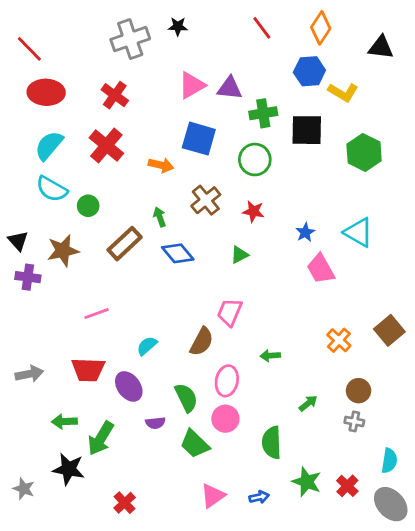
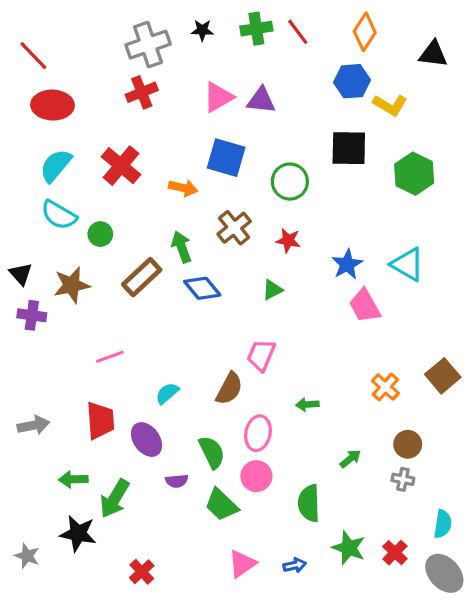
red cross: (115, 95) -> (142, 92), moved, turned 32
green cross: (263, 113) -> (256, 29), moved
green arrow: (160, 217) -> (182, 247), size x1.4
blue star: (305, 232) -> (347, 264), size x1.4
red trapezoid: (88, 370) -> (100, 420), turned -96

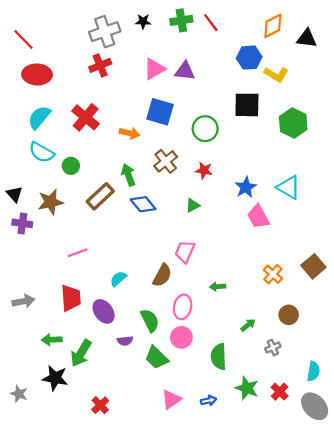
orange diamond: (365, 32) -> (273, 26), moved, turned 30
gray cross: (403, 479) -> (273, 348), moved, turned -35

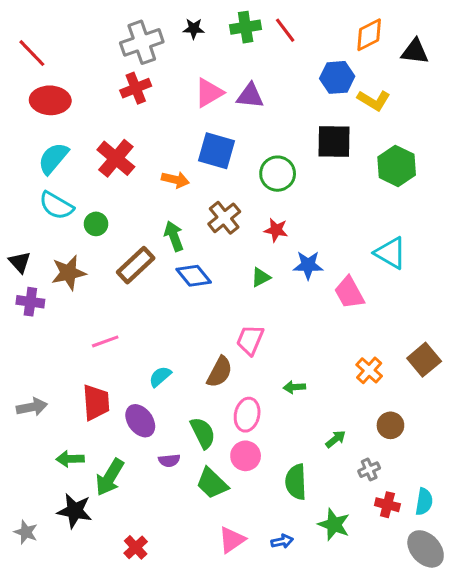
blue star: (246, 187) -> (308, 265), moved, turned 30
red cross: (280, 392) -> (387, 505), moved, turned -30

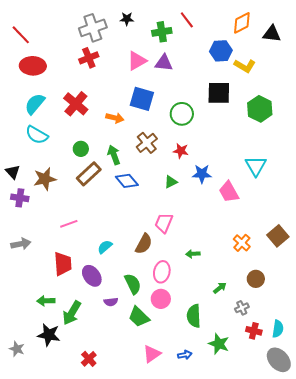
green cross: (246, 27) -> (162, 32), moved
green circle: (96, 224) -> (81, 149), moved
cyan triangle: (390, 253) -> (256, 166), turned 30
gray arrow: (32, 407) -> (21, 244), moved

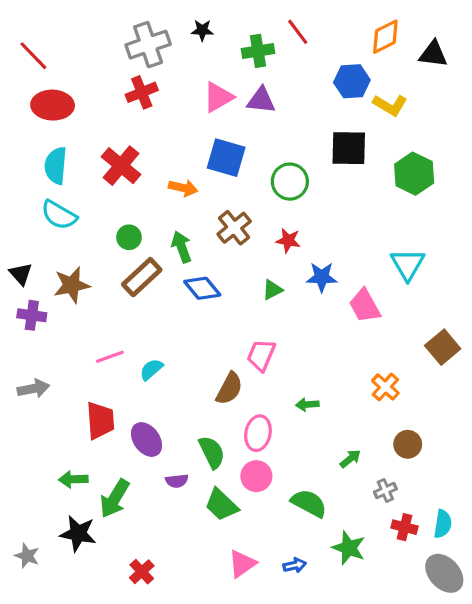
cyan semicircle: (35, 104) -> (56, 166), turned -35
brown square: (278, 236) -> (443, 347), moved
cyan semicircle: (105, 247) -> (151, 369), moved
green semicircle: (194, 316) -> (309, 503), turned 120

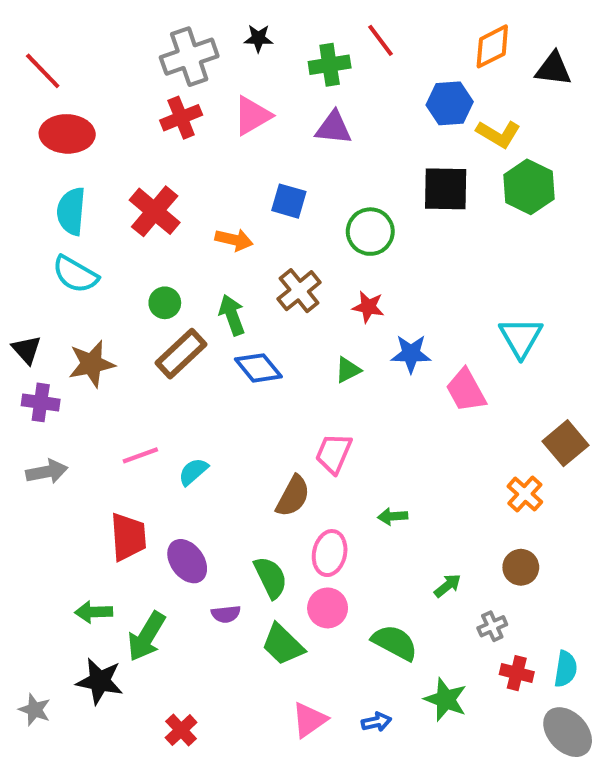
pink triangle: (218, 97) -> (252, 116), moved
blue square: (226, 158) -> (289, 201), size x0.7
green hexagon: (414, 174) -> (529, 187), moved
orange cross: (385, 387) -> (525, 494), moved
gray arrow: (33, 389) -> (47, 472), moved

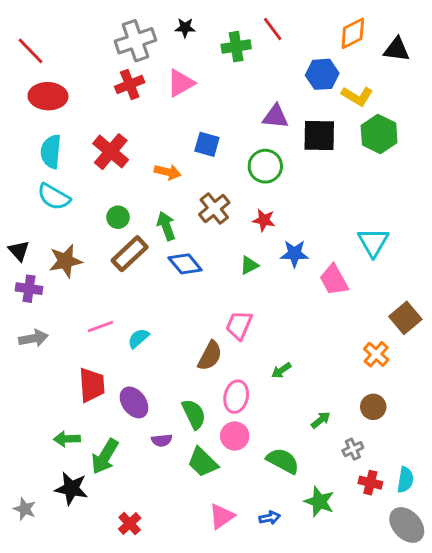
purple triangle: (334, 128) -> (276, 117), moved
green arrow: (393, 516) -> (281, 370), turned -30

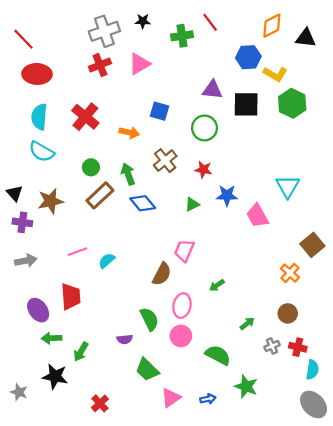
purple ellipse: (134, 402) -> (38, 310), moved
green arrow: (105, 456) -> (81, 352), size x0.7
green trapezoid: (203, 462) -> (147, 370), moved
red cross: (370, 483) -> (298, 347), moved

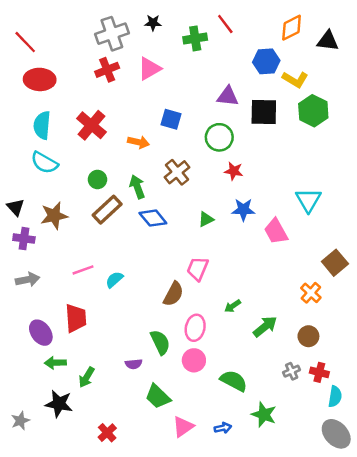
red star: (203, 170) -> (234, 171), moved
green arrow: (247, 324) -> (265, 327), moved, size x1.5
gray star: (19, 392) -> (20, 421), turned 30

